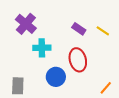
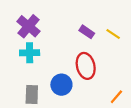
cyan cross: (42, 48) -> (30, 53), moved
gray rectangle: (18, 86) -> (32, 95), moved

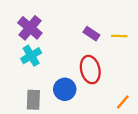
yellow line: (113, 34) -> (119, 36), turned -32
cyan cross: (30, 53) -> (31, 56), turned -30

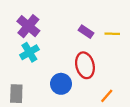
gray rectangle: (33, 100) -> (16, 94), moved
orange line: (123, 102) -> (107, 96), moved

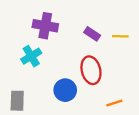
purple cross: (28, 26) -> (45, 26), moved, turned -30
orange line: (107, 96) -> (114, 103), turned 32

